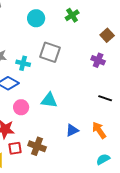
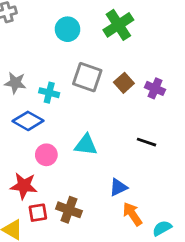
green cross: (72, 15) -> (118, 25), size x1.5
brown square: (107, 35) -> (124, 83), moved
black line: (105, 98) -> (147, 142), moved
orange arrow: (99, 130) -> (132, 214), moved

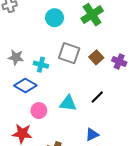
black line: (147, 142) -> (97, 97), moved, turned -64

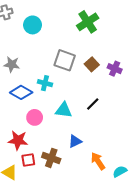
cyan circle: (55, 18) -> (33, 25), moved
cyan cross: (41, 65) -> (45, 83), moved
blue triangle: (92, 135) -> (75, 141), moved

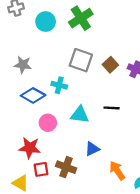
green cross: (88, 22) -> (81, 18), moved
black line: (93, 104) -> (112, 108), turned 48

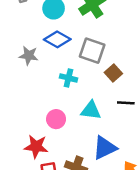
brown square: (110, 65) -> (113, 73), moved
blue diamond: (33, 95) -> (57, 39), moved
blue triangle: (92, 149) -> (105, 148), size x1.5

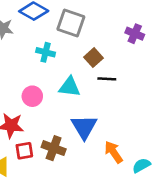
brown square: (113, 73) -> (94, 58), moved
blue triangle: (105, 148) -> (84, 127), turned -35

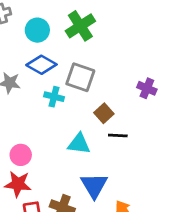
cyan cross: (46, 52) -> (54, 97), moved
pink circle: (32, 96) -> (21, 155), moved

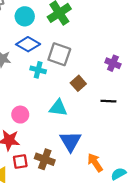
black line: (118, 135) -> (108, 101), moved
pink circle: (21, 155) -> (20, 115), moved

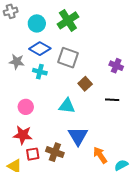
cyan cross: (38, 70) -> (40, 72), moved
pink circle: (20, 115) -> (26, 107), moved

